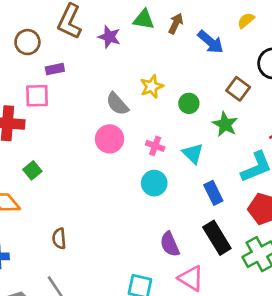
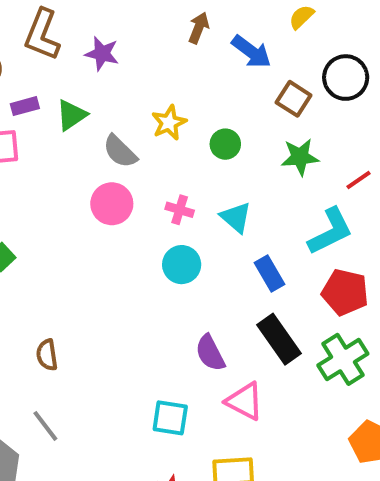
green triangle: (144, 19) -> (71, 115), moved, turned -40
brown square: (238, 89) -> (294, 99), moved
green star: (225, 124) -> (300, 157), moved, turned -30

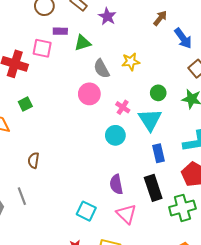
green circle: (225, 144) -> (158, 93), moved
cyan triangle: (236, 217) -> (150, 120), size x1.4

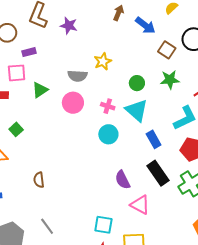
green triangle: (82, 43) -> (40, 90), moved
gray semicircle: (102, 69) -> (77, 76), turned -42
gray line: (22, 196) -> (47, 226), moved
cyan square: (86, 211) -> (103, 225), moved

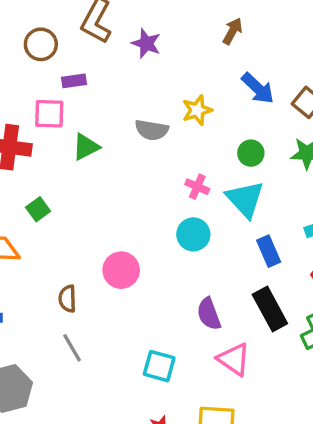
blue arrow: (145, 25) -> (258, 88), moved
pink circle: (73, 103) -> (121, 270), moved
cyan square: (103, 225) -> (159, 366), moved
gray line: (47, 226) -> (72, 348), moved

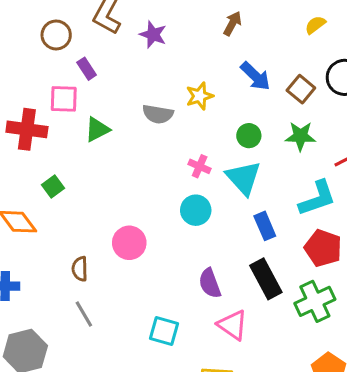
purple rectangle: (74, 81) -> (87, 69), turned 65

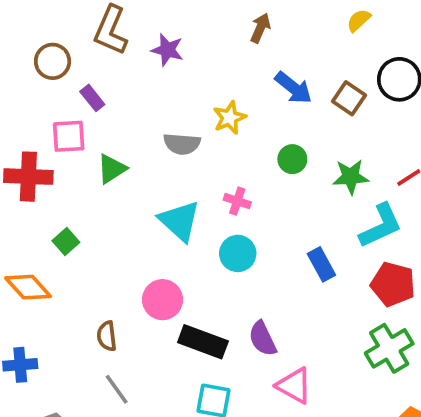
green star: (300, 136) -> (351, 177), moved
cyan triangle: (243, 178) -> (180, 221), moved
black rectangle: (266, 279) -> (203, 342), moved, turned -36

